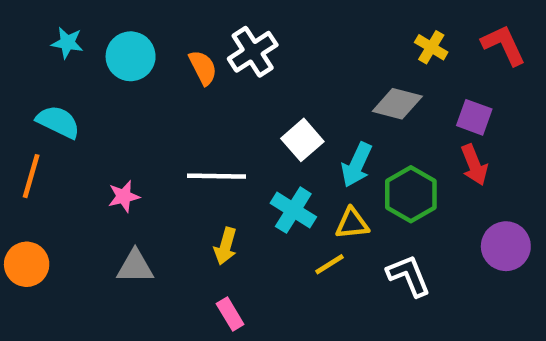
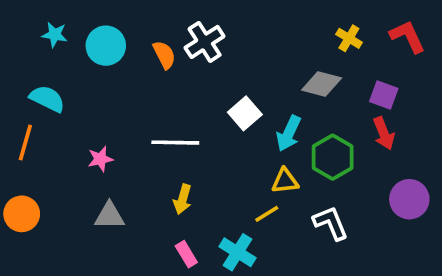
cyan cross: (293, 210) -> (237, 252), moved

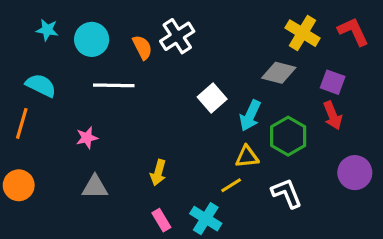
yellow cross: (349, 38) -> (302, 33), size x1.5
white line: (175, 143) -> (114, 85), moved

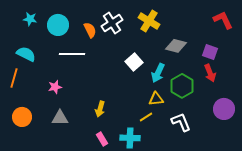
yellow cross: (302, 33) -> (149, 21), moved
orange circle: (19, 185) -> (22, 117), moved
cyan cross: (206, 219) -> (130, 138), turned -30

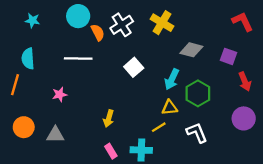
cyan circle: (58, 25) -> (78, 16), moved
cyan semicircle: (26, 54) -> (28, 59), turned -120
white square: (134, 62) -> (134, 67), moved
red arrow: (210, 73) -> (245, 81), moved
gray triangle: (60, 118) -> (55, 135), moved

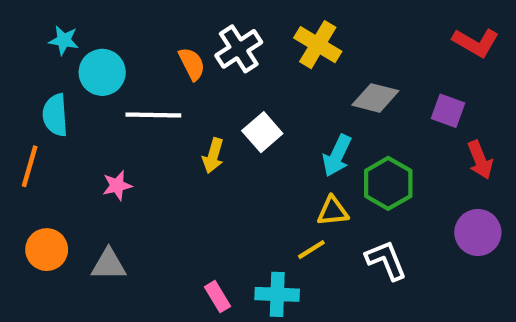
cyan circle: (78, 16) -> (102, 72), moved
red L-shape: (243, 22) -> (476, 42), turned 145
yellow arrow: (109, 118) -> (213, 156), moved

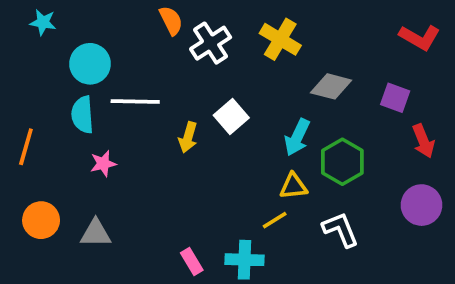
cyan star: (64, 40) -> (43, 22), moved
orange semicircle: (192, 64) -> (171, 20), moved
cyan semicircle: (55, 115) -> (82, 115), moved

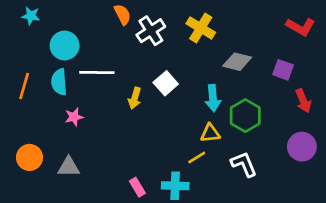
cyan arrow: (297, 137) -> (213, 98), turned -30
orange line: (26, 147) -> (24, 86), moved

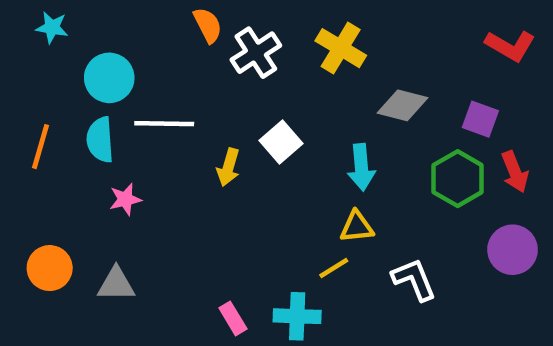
green hexagon: (245, 116) -> (458, 179), moved

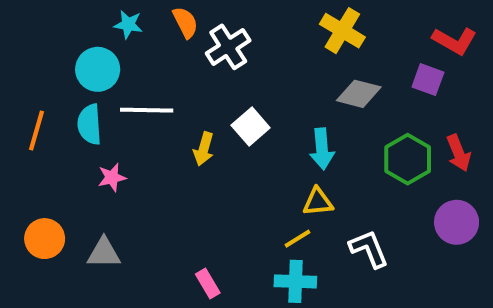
cyan star: (52, 27) -> (128, 24), moved
yellow cross: (341, 48) -> (342, 31), moved
purple square: (480, 119) -> (428, 80), moved
cyan cross: (297, 316) -> (295, 281), moved

